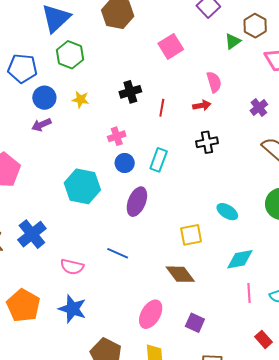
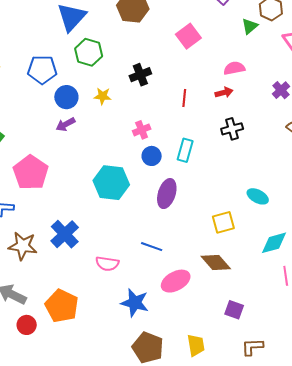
pink semicircle: (214, 82) -> (234, 68), turned -80
black cross: (130, 92) -> (140, 75), moved
blue star: (72, 309) -> (135, 303), moved
pink ellipse: (151, 314) -> (176, 281), moved, turned 36

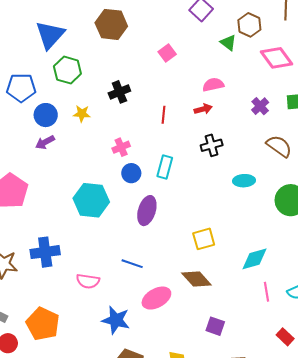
green triangle: (250, 26) -> (228, 43), turned -42
pink square: (188, 36) -> (167, 53), size x0.7
cyan ellipse: (258, 196) -> (244, 181), moved, turned -30
blue cross: (65, 234) -> (45, 252), turned 36

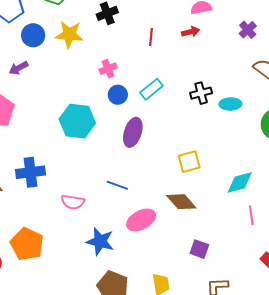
yellow star: (82, 114) -> (69, 34), size x1.6
purple arrow: (45, 142) -> (18, 68), moved
black cross: (212, 145) -> (201, 93), moved
cyan rectangle: (165, 167) -> (151, 89), turned 35

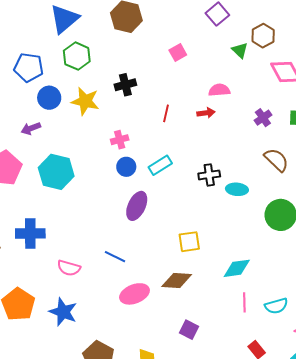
cyan hexagon: (77, 121) -> (56, 172), moved
brown diamond: (181, 202) -> (177, 280), turned -52
blue star: (100, 241) -> (63, 312), moved

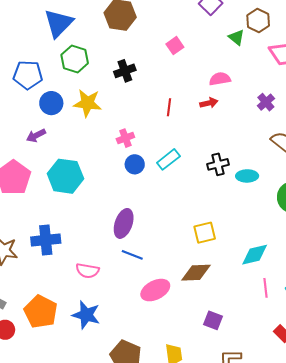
black cross: (125, 85) -> (125, 71), moved
purple ellipse: (137, 206) -> (124, 223), moved

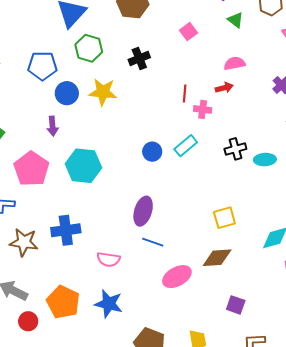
green triangle: (236, 37) -> (235, 20), moved
purple arrow: (36, 135) -> (53, 126), turned -66
pink cross: (125, 138) -> (203, 109), moved, turned 30

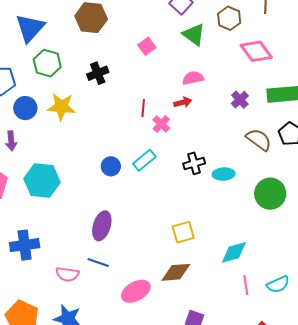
green triangle: (235, 20) -> (194, 35), size x1.4
pink cross: (203, 109) -> (161, 124), turned 36
blue line: (153, 242) -> (98, 262), moved

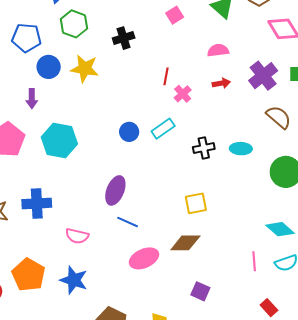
purple cross: (240, 100) -> (263, 76), size x1.6
red arrow: (183, 102) -> (221, 83), moved
black cross: (194, 163) -> (204, 148), moved
cyan diamond: (234, 252) -> (280, 229), moved, turned 52
blue line: (98, 262) -> (128, 222), moved

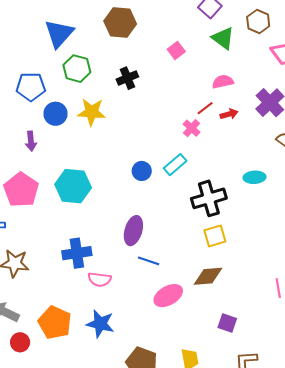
red line: (166, 76) -> (205, 108), moved, turned 48
purple arrow: (32, 99) -> (31, 141), moved
black cross: (204, 148) -> (209, 198), moved, size x1.6
blue cross: (37, 203) -> (77, 253), moved

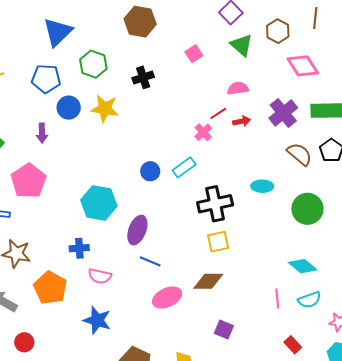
blue triangle: (59, 34) -> (58, 32), moved
cyan hexagon: (73, 186) -> (99, 203), moved
blue cross: (77, 253) -> (79, 248), size x0.7
orange pentagon: (55, 323) -> (50, 288), moved
red circle: (20, 342) -> (24, 342), moved

